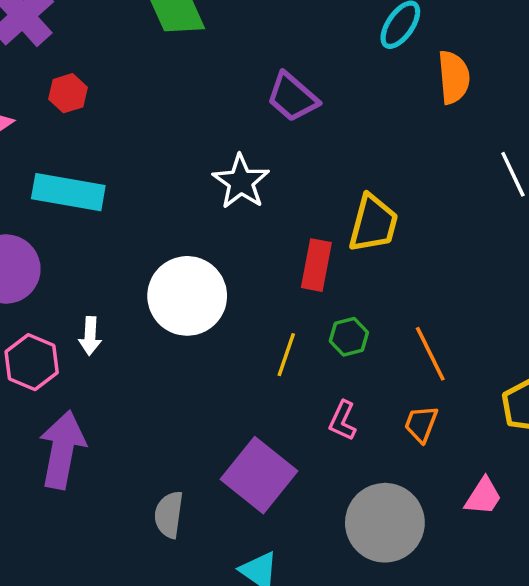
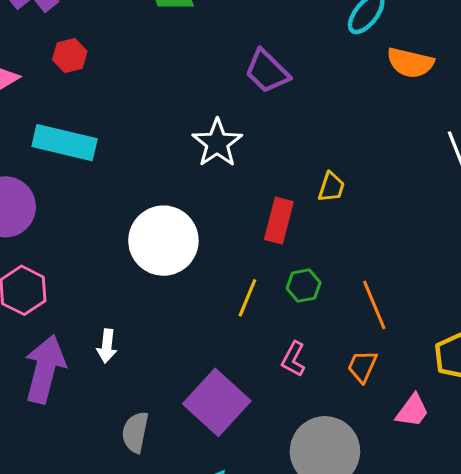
orange semicircle: (454, 77) -> (410, 63), turned 105
yellow trapezoid: (373, 223) -> (331, 187), size x0.6
white arrow: (90, 336) -> (107, 346), moved
pink trapezoid: (483, 496) -> (412, 411), moved

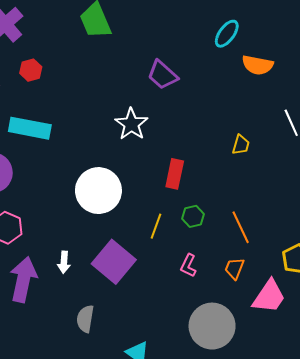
yellow trapezoid: (331, 187) -> (241, 145), moved
purple square: (217, 402) -> (114, 262), moved
pink trapezoid: (412, 411) -> (269, 296), size x1.5

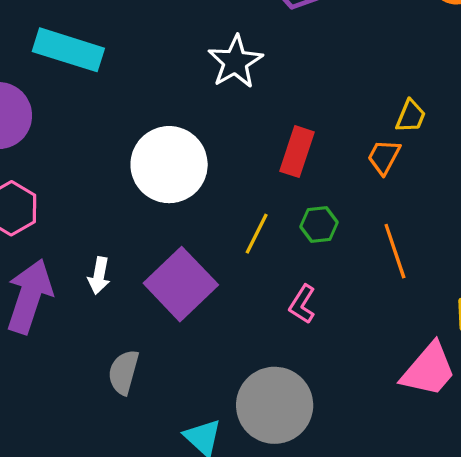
orange trapezoid: (234, 268) -> (384, 157), moved
gray circle: (212, 326) -> (275, 405), moved

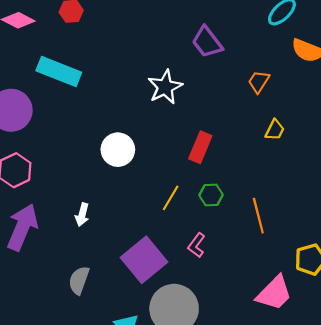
orange trapezoid: (384, 157) -> (259, 82), moved
white circle: (169, 165) -> (118, 150), size x0.7
white arrow: (99, 276) -> (82, 215), moved
purple square: (181, 284) -> (144, 260), moved

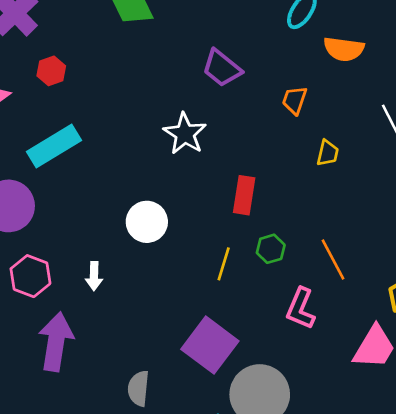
cyan rectangle: (59, 71) -> (54, 146), turned -39
white arrow: (82, 215) -> (94, 276), moved
pink L-shape: (197, 245) -> (301, 309), moved, size x1.4

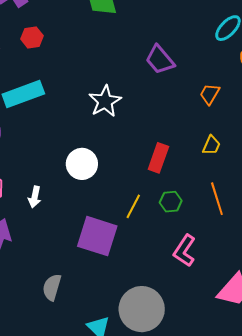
white star: (185, 134) -> (105, 101), moved
yellow trapezoid: (328, 153) -> (211, 145), moved
orange line: (333, 260) -> (217, 199), moved
purple square: (210, 345) -> (97, 236), moved, turned -30

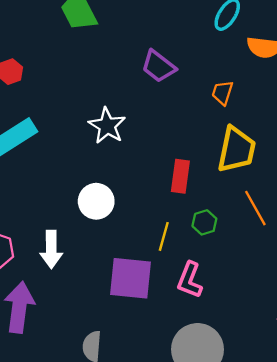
yellow trapezoid: (211, 145) -> (237, 150), size x2.0
white arrow: (35, 197) -> (51, 249), size x1.5
pink L-shape: (185, 251) -> (190, 280), moved

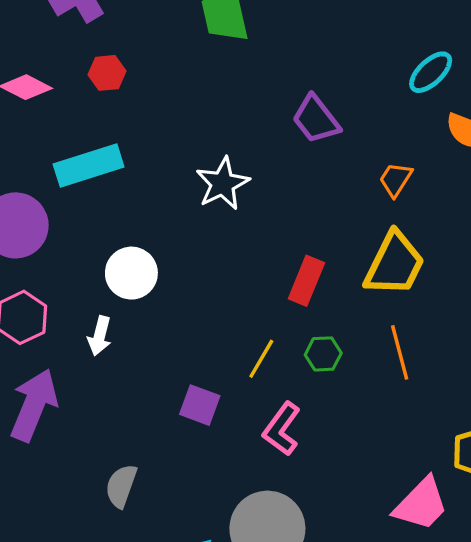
white circle: (96, 201) -> (131, 273), moved
white arrow: (51, 249) -> (100, 336), size x0.7
purple square: (131, 278) -> (200, 405), size x0.6

